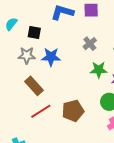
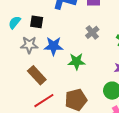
cyan semicircle: (11, 24) -> (15, 22), moved
green star: (99, 70) -> (77, 61), moved

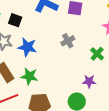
green star: (77, 61) -> (29, 76), moved

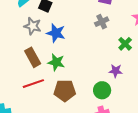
gray cross: (68, 41) -> (102, 22), moved

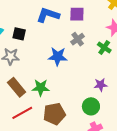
blue star: (56, 33) -> (58, 56), moved
green cross: (125, 44) -> (104, 47), moved

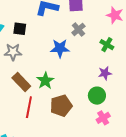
green cross: (104, 47) -> (107, 45), moved
green star: (41, 88) -> (45, 81), turned -30
red line: (22, 113) -> (29, 107), turned -45

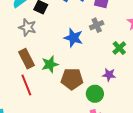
brown pentagon: (61, 106) -> (72, 79), moved
red line: (29, 107) -> (26, 85), turned -50

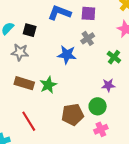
brown rectangle: (27, 59) -> (24, 83), turned -36
brown pentagon: (72, 79) -> (73, 115), moved
red line: (26, 85) -> (29, 121), moved

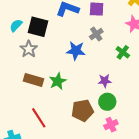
black square: (30, 30) -> (38, 27), size x1.5
gray star: (20, 52) -> (29, 49), turned 30
purple star: (108, 85) -> (105, 81), moved

